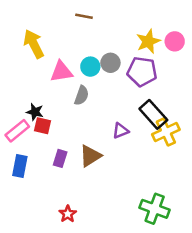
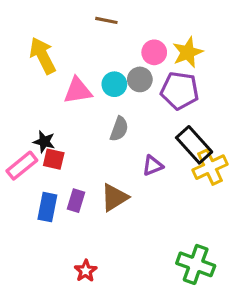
pink circle: (175, 41) -> (154, 52), moved
gray semicircle: (82, 96) -> (119, 129), moved
blue rectangle: (20, 166) -> (47, 207), moved

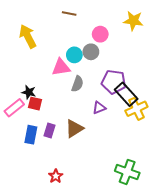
yellow star: (188, 52) -> (133, 21), moved, turned 30
pink triangle: (78, 91) -> (61, 67), moved
purple pentagon: (180, 91) -> (114, 82), moved

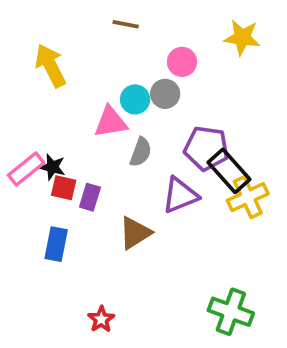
pink rectangle: (14, 108) -> (26, 169), moved
purple triangle: (99, 108) -> (180, 195), size x1.5
purple rectangle: (49, 131) -> (90, 197), moved

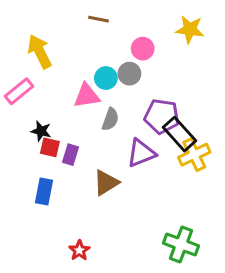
pink rectangle: (26, 169) -> (19, 91), moved

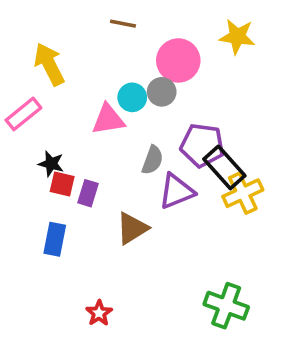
pink circle: (143, 49) -> (178, 60), size x1.5
gray semicircle: (110, 119) -> (152, 160), moved

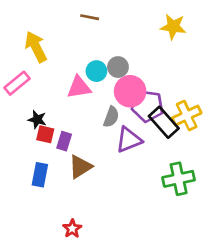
pink circle: (178, 60) -> (130, 91), moved
yellow cross: (243, 193) -> (187, 116), moved
brown triangle: (132, 228) -> (80, 167), moved
green cross: (226, 306) -> (179, 179), moved, turned -32

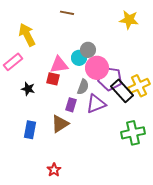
cyan circle: (96, 71) -> (79, 58), moved
red square: (45, 134) -> (53, 79), moved
purple rectangle: (64, 141) -> (71, 105), moved

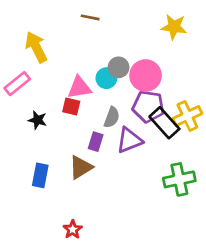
pink circle: (97, 68) -> (146, 75), moved

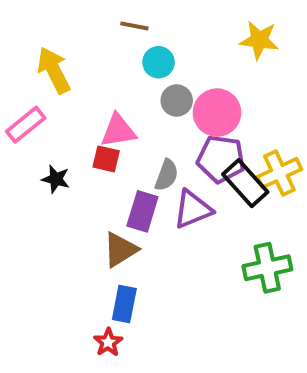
cyan circle: (106, 78) -> (159, 62), moved
purple rectangle: (96, 142) -> (142, 211), size x1.4
blue rectangle: (40, 175) -> (124, 304), moved

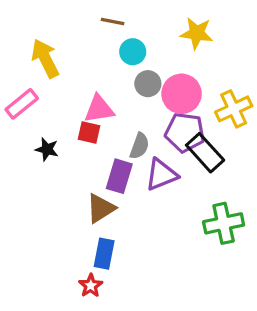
yellow star: (259, 40) -> (197, 33), moved
yellow cross: (279, 173) -> (234, 109), moved

